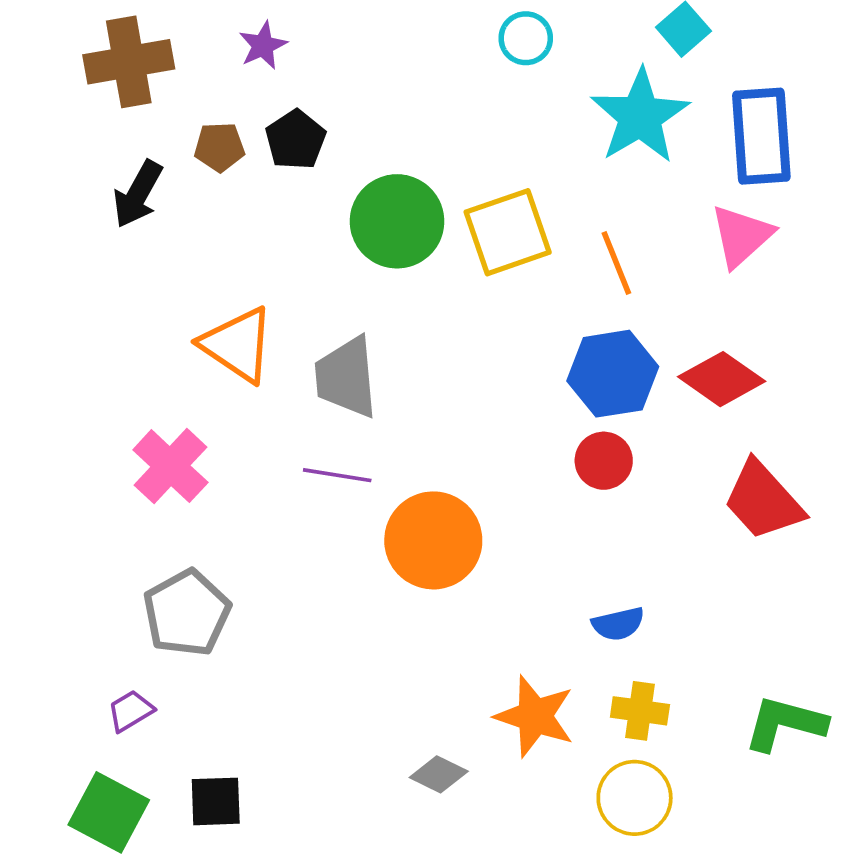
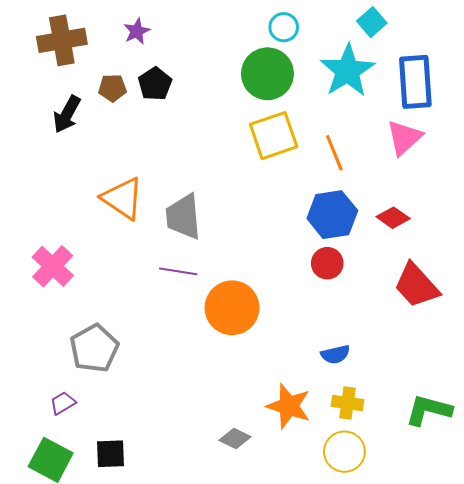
green circle: (397, 221) -> (267, 74), moved
red diamond: (722, 379) -> (393, 218), size x0.7
pink cross: (170, 466) -> (53, 266), moved

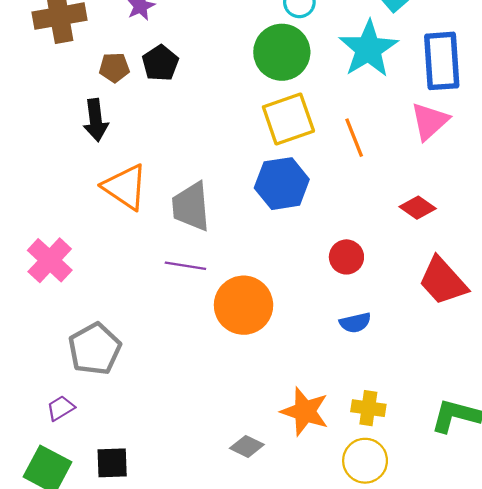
black arrow: (67, 114) -> (96, 120), moved, turned -36
blue hexagon: (332, 215) -> (282, 184), moved
blue semicircle: (335, 354) -> (355, 323), moved

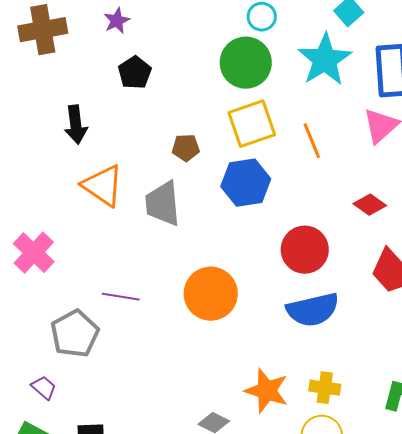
brown pentagon: (114, 68) -> (186, 148), moved
red circle: (346, 257) -> (305, 250), size x1.5
purple line: (185, 266) -> (121, 297), moved
blue semicircle: (355, 323) -> (313, 310), size x1.8
purple trapezoid: (61, 408) -> (44, 388), turned 72

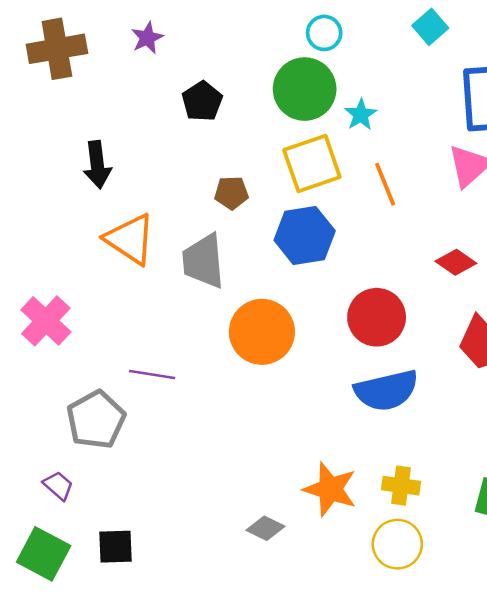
cyan star: (325, 60) -> (361, 115), moved, size x0.5
black pentagon: (135, 73) -> (202, 101), moved
orange circle: (211, 294) -> (262, 332), moved

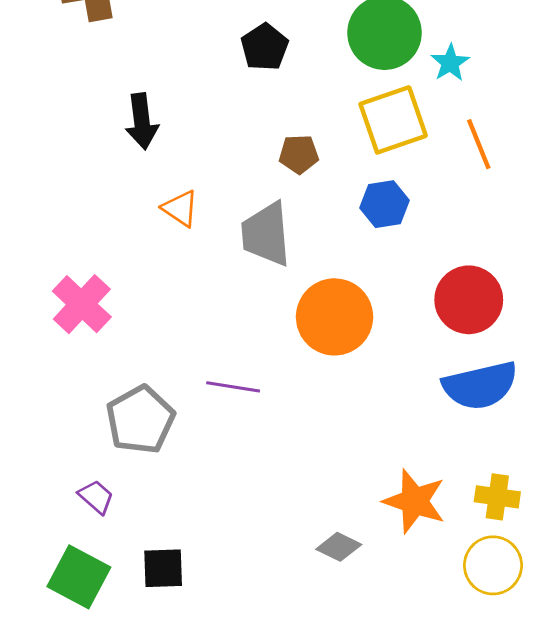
blue hexagon: (305, 235) -> (384, 204), size x0.7
orange triangle: (130, 239) -> (180, 208), size x0.6
purple line: (152, 375) -> (233, 387), moved

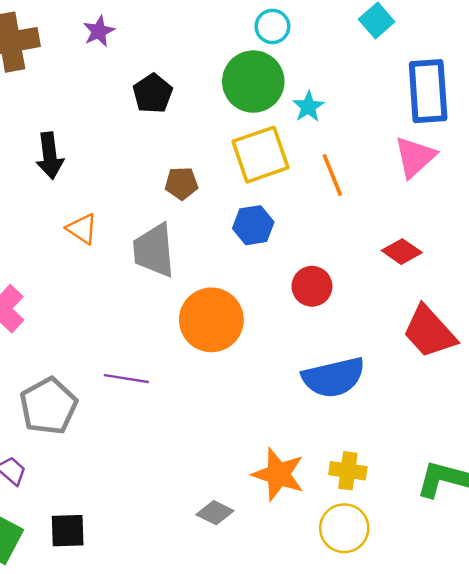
red circle: (469, 300) -> (312, 286), moved, size x0.7

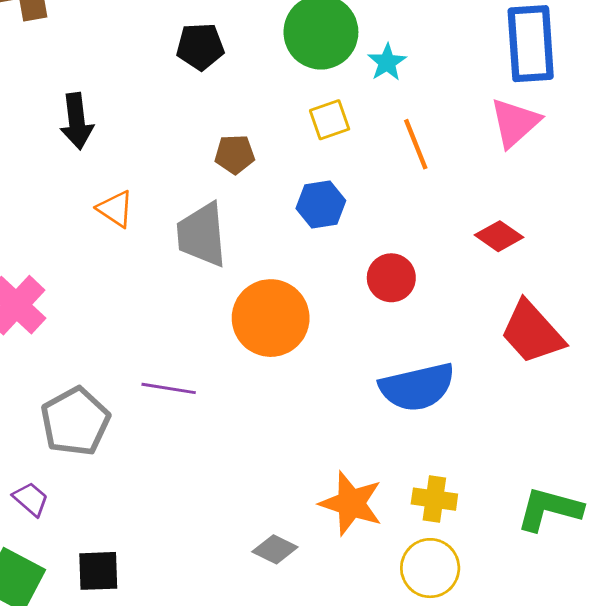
black pentagon: (153, 94) -> (200, 46), turned 30
yellow square: (260, 155) -> (330, 120), size x0.6

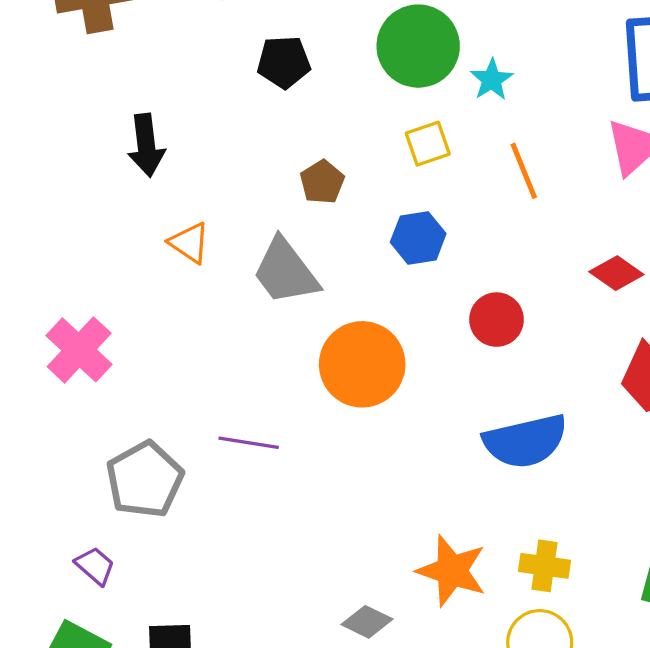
brown pentagon: (235, 154) -> (322, 182), turned -30
gray trapezoid: (202, 235) -> (285, 272), turned -32

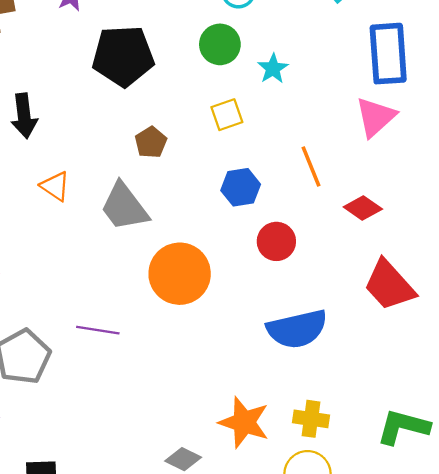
green circle: (418, 46) -> (220, 44), size x0.7
black pentagon: (284, 62) -> (123, 56), size x1.6
orange line: (524, 171) -> (311, 167), moved
blue hexagon: (418, 238) -> (241, 187), moved

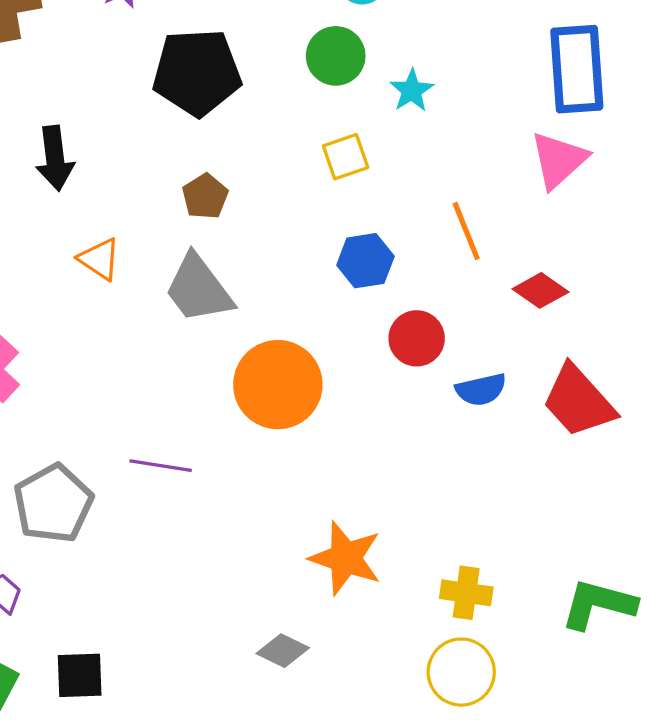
brown pentagon: (151, 142) -> (205, 196), moved
blue semicircle: (297, 329) -> (481, 390), moved, size x0.6
orange star: (244, 422) -> (346, 558), moved

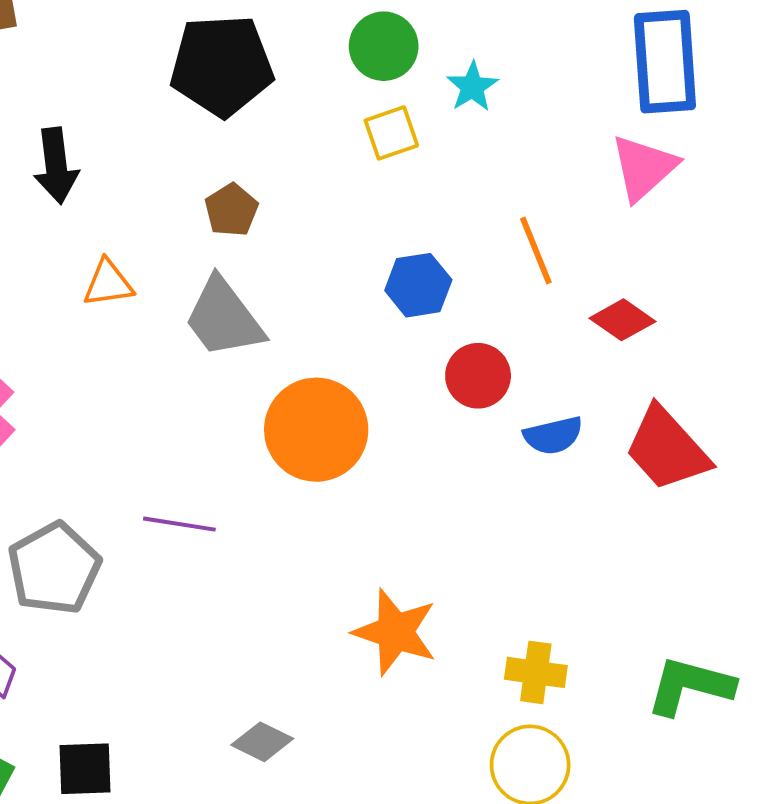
yellow square: (346, 157) -> (391, 133), moved
orange triangle: (99, 259) -> (108, 283), turned -42
gray diamond: (283, 651) -> (262, 742), moved

